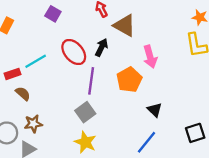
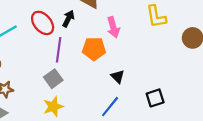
orange pentagon: (129, 80) -> (94, 49), turned 30
yellow star: (85, 142) -> (53, 107), turned 30

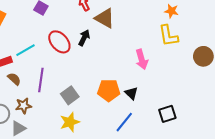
pink arrow: (113, 27) -> (142, 59), moved
orange pentagon: (94, 49) -> (109, 90), moved
purple line: (59, 50) -> (41, 80), moved

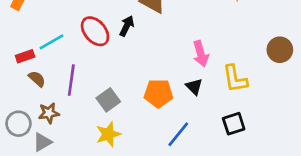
yellow L-shape: (168, 36) -> (235, 79), moved
black triangle: (131, 93) -> (194, 87), moved

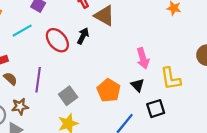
cyan line: (51, 42) -> (22, 31), moved
orange pentagon: (158, 93) -> (109, 90), turned 30
black square: (234, 124) -> (156, 109), moved

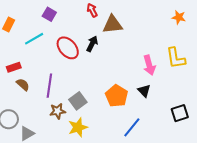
brown triangle: (104, 16) -> (113, 24), turned -35
yellow L-shape: (171, 79) -> (176, 58), moved
brown star: (20, 106) -> (58, 111), moved
black square: (156, 109) -> (180, 113), moved

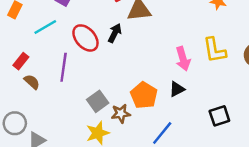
red rectangle: (14, 67) -> (21, 61), turned -32
purple line: (49, 86) -> (64, 67), moved
black triangle: (144, 91) -> (177, 89), turned 48
brown star: (58, 111) -> (121, 113), moved

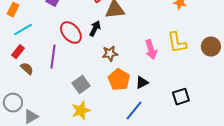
cyan line: (45, 27) -> (23, 30), moved
black triangle: (177, 89) -> (142, 83), moved
brown star: (121, 113) -> (110, 54), moved

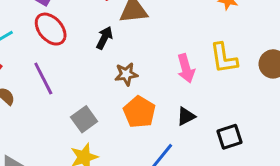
red ellipse: (71, 33) -> (51, 29), moved
purple line: (53, 57) -> (43, 79), turned -35
black triangle: (142, 83) -> (186, 116), moved

